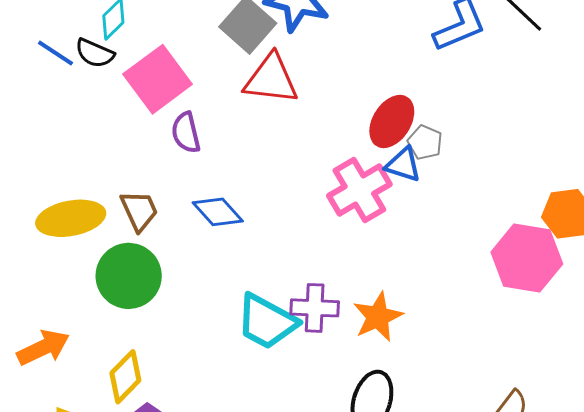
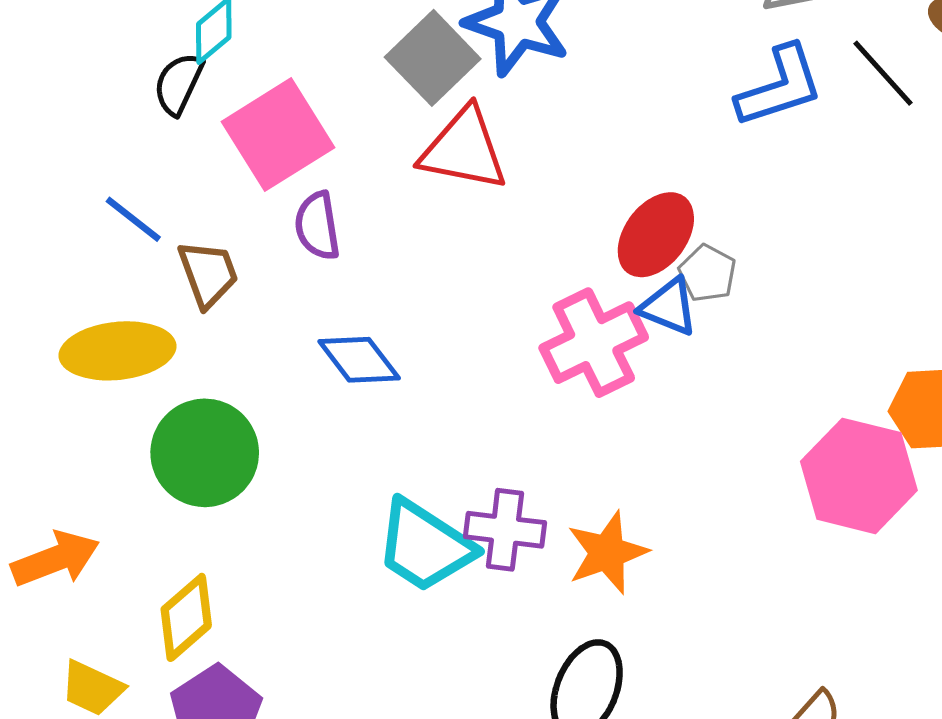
blue line: (56, 53) -> (133, 219), moved
black semicircle: (95, 53) -> (179, 84), turned 87
brown trapezoid: (139, 211) -> (208, 274), moved

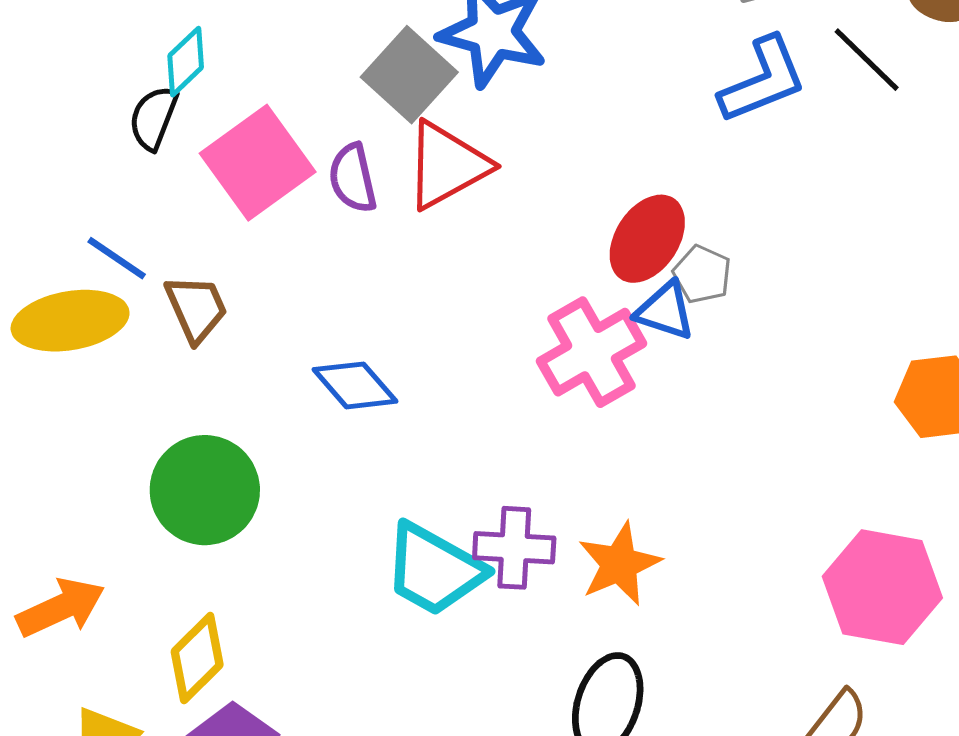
red triangle: (464, 149) -> (447, 165), turned -36
purple semicircle: (317, 226) -> (353, 178), moved
yellow ellipse: (117, 351) -> (70, 321), moved
pink hexagon: (859, 476) -> (882, 587), moved

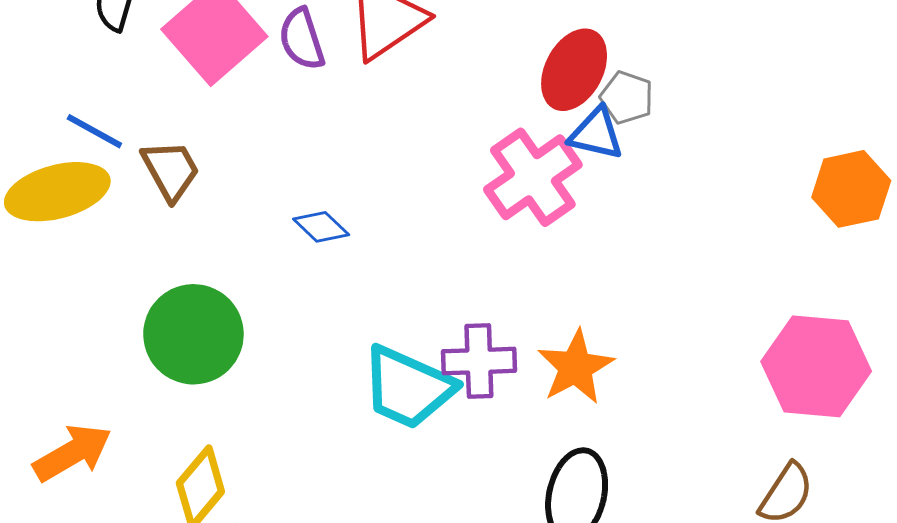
blue diamond: (355, 385) -> (321, 227), size x0.7

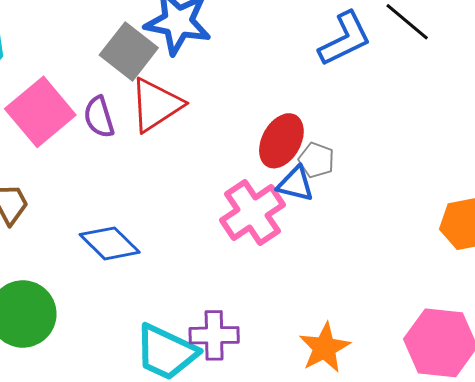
blue diamond: (321, 227) -> (110, 243), size x1.6
orange star: (576, 367) -> (325, 348), moved

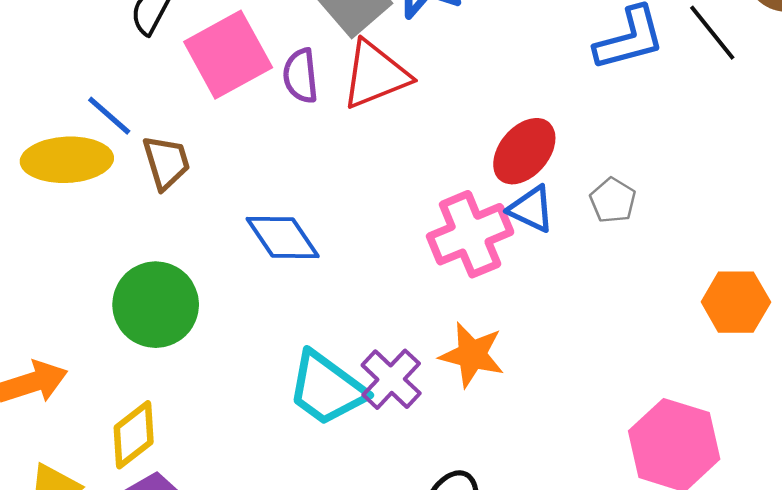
gray pentagon: (316, 160) -> (613, 200), moved
purple cross: (214, 335) -> (391, 379), turned 33
orange star: (325, 348) -> (472, 355), moved, turned 30

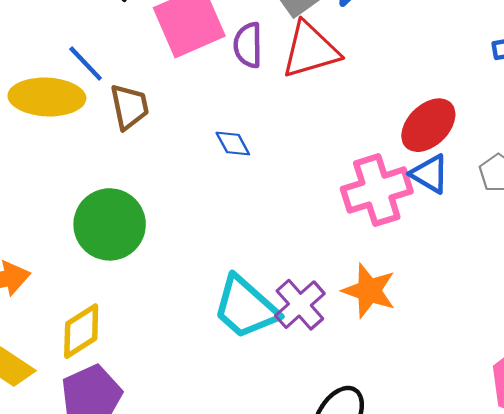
blue diamond: (283, 237) -> (233, 144), moved, size x0.6

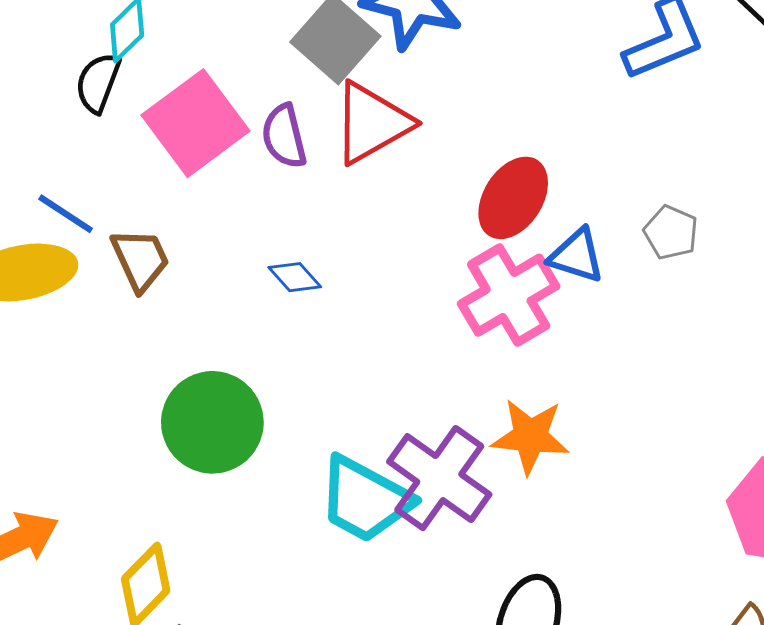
red ellipse: (428, 125) -> (513, 198), moved
green circle: (110, 224) -> (212, 422), moved
purple cross: (300, 305) -> (439, 478), size x1.4

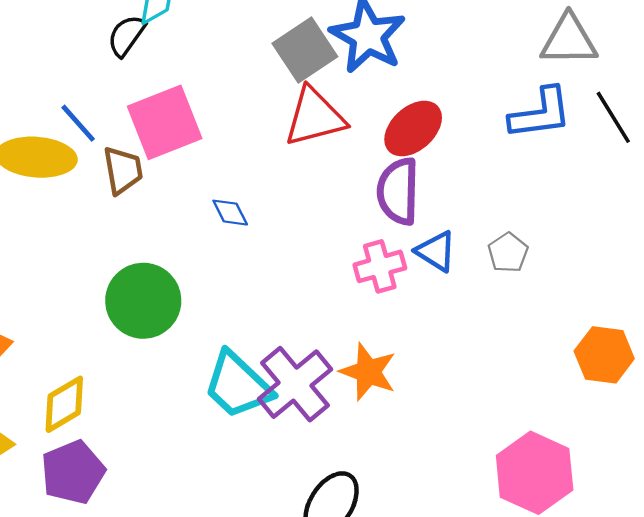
pink square: (195, 123) -> (165, 122), moved
purple semicircle: (284, 136) -> (398, 191), moved, size x1.4
red ellipse: (513, 198) -> (413, 129), moved
pink cross: (509, 295) -> (380, 266), size x0.7

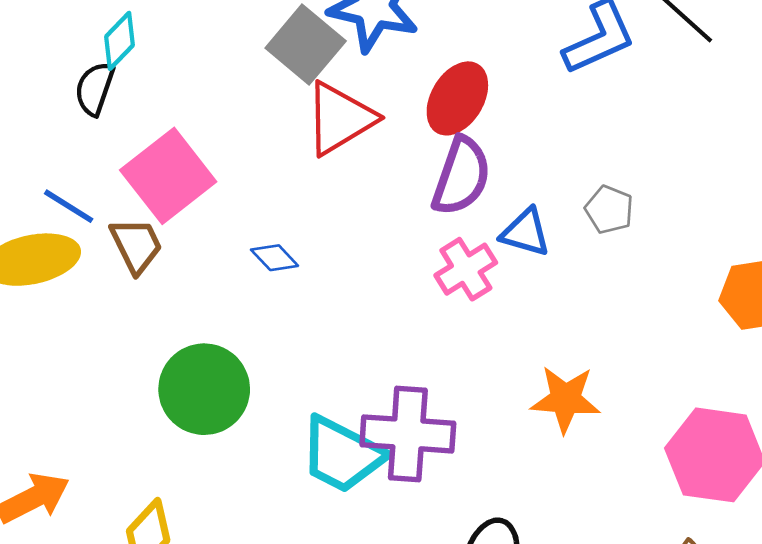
purple semicircle: (398, 191) -> (461, 176), turned -146
orange star: (368, 372) -> (566, 399), moved
purple cross: (295, 384) -> (408, 434), turned -30

